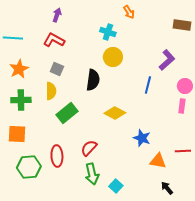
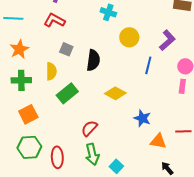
yellow circle: (113, 57) -> (129, 37), moved
gray square: (57, 69) -> (66, 49), moved
orange square: (17, 134) -> (28, 114), moved, turned -30
red ellipse: (57, 156) -> (57, 157), moved

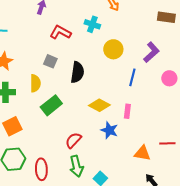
red L-shape: (54, 20) -> (60, 32), moved
pink rectangle: (182, 86) -> (127, 111), moved
blue star: (142, 118) -> (109, 130), moved

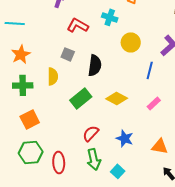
green rectangle: (51, 105) -> (81, 98), moved
pink rectangle: (127, 111) -> (154, 103), moved, turned 40
blue star: (109, 130) -> (125, 138), moved

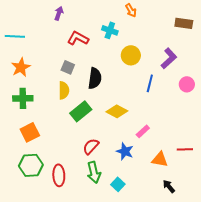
yellow semicircle: (53, 76) -> (64, 90), moved
pink rectangle: (154, 103) -> (143, 131), moved

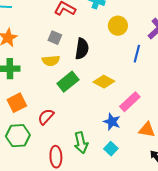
yellow semicircle: (64, 90) -> (51, 61), turned 84
pink rectangle: (143, 131) -> (130, 102), size x1.5
red semicircle: (91, 146) -> (46, 117), moved
red ellipse: (59, 175) -> (56, 157), moved
cyan square: (118, 184) -> (111, 149), moved

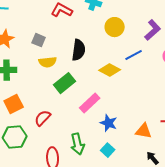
gray square: (55, 38) -> (39, 40), moved
blue line: (137, 54) -> (134, 55), turned 48
yellow diamond: (104, 82) -> (110, 70), moved
pink rectangle: (130, 102) -> (90, 103), moved

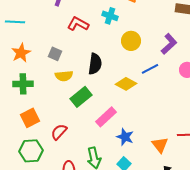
orange triangle: (144, 131) -> (160, 145), turned 42

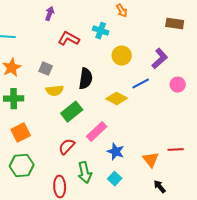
red semicircle: (59, 132) -> (67, 147), moved

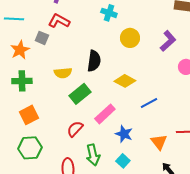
red L-shape: (69, 39) -> (59, 21), moved
gray square: (46, 69) -> (42, 38), moved
blue line: (141, 84) -> (149, 103), moved

